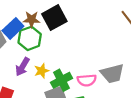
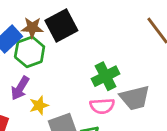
yellow star: (42, 71) -> (39, 105), moved
green cross: (61, 80) -> (106, 76), moved

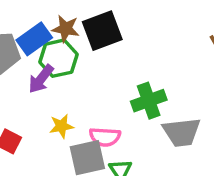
purple arrow: (20, 88) -> (41, 79), moved
pink semicircle: (102, 106) -> (105, 137), moved

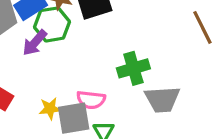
yellow star: (61, 126) -> (50, 108), moved

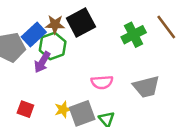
green cross: (133, 68) -> (134, 35), moved
pink semicircle: (91, 100) -> (102, 82), moved

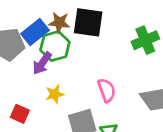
black square: (81, 22) -> (88, 22), turned 32
pink semicircle: (102, 82) -> (107, 90), turned -110
yellow star: (63, 110) -> (55, 94), moved

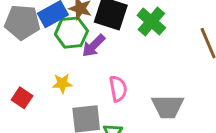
green cross: (145, 40) -> (151, 21), moved, turned -36
purple arrow: (42, 63) -> (94, 46), moved

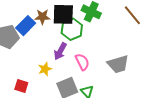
green hexagon: (71, 33) -> (72, 29), moved
purple arrow: (94, 46) -> (60, 51), moved

